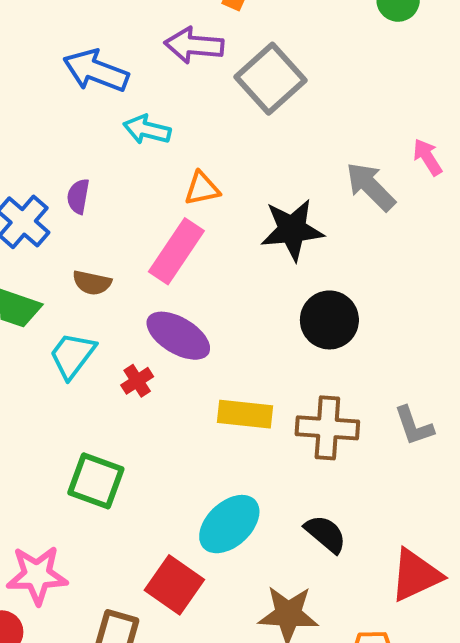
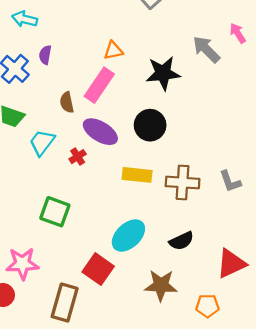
cyan arrow: (147, 130) -> (25, 19), moved
brown semicircle: (92, 283) -> (67, 102), moved, turned 66
black circle: (329, 320) -> (150, 125), moved
black semicircle: (325, 534) -> (181, 241), turned 115

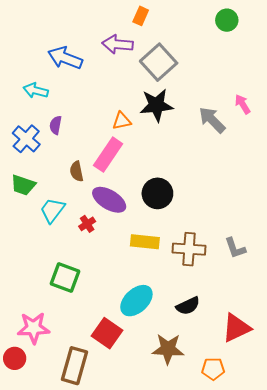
black star: (163, 73) -> (156, 105), moved

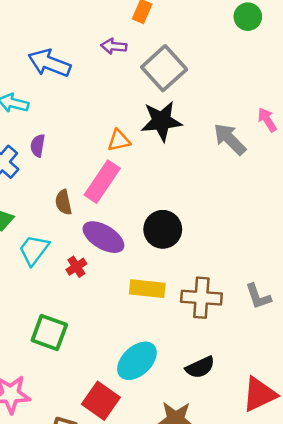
purple arrow: (118, 44) -> (114, 46), size x0.7

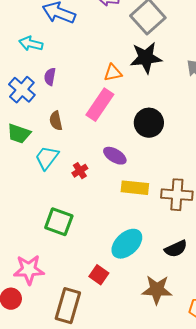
brown semicircle: (63, 202) -> (56, 121), moved
black circle: (163, 229) -> (149, 123), moved
purple ellipse: (103, 237) -> (115, 156), moved, size x0.7
red square: (101, 401) -> (99, 275), size x0.7

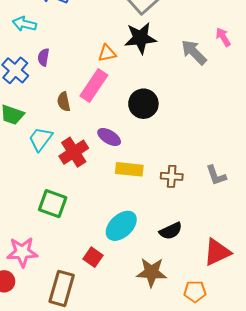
brown semicircle: (56, 121) -> (64, 102), moved
red cross: (80, 171) -> (74, 152), size x1.8
brown cross: (177, 195) -> (172, 176), size x0.7

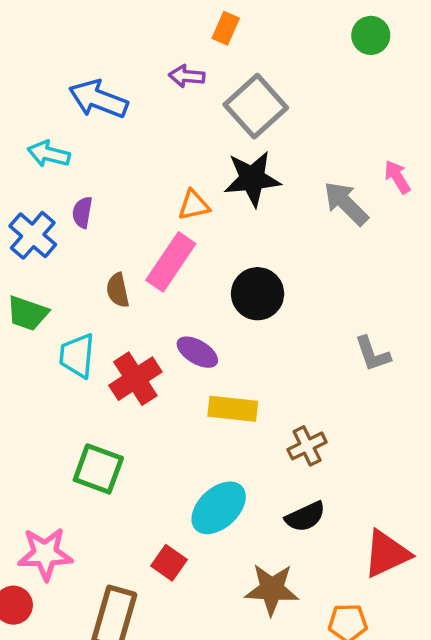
cyan trapezoid: (40, 139) -> (77, 356), turned -32
gray L-shape: (216, 175) -> (373, 354), moved
brown cross: (172, 176) -> (307, 446), moved, turned -30

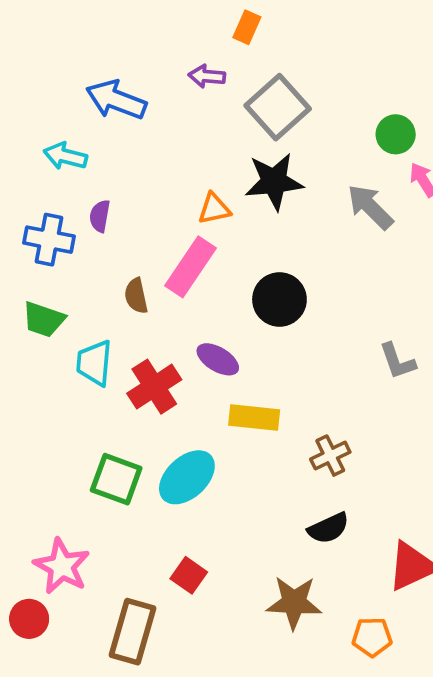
green circle: (371, 35) -> (396, 134), moved
blue cross: (33, 235) -> (49, 240), turned -30
cyan ellipse: (219, 508) -> (187, 477), moved
pink star: (45, 554) -> (62, 566), turned 30

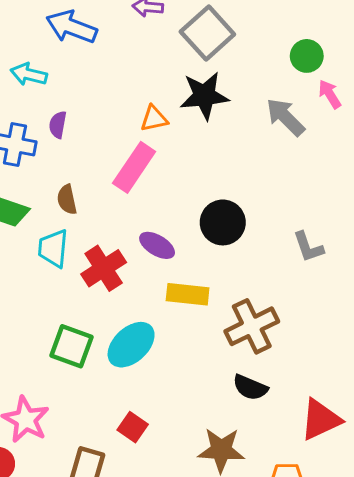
brown semicircle: (136, 296) -> (67, 200), moved
black circle: (279, 299) -> (223, 222), moved
brown cross: (330, 456) -> (252, 326), size x1.6
black semicircle: (328, 528) -> (250, 387), turned 48

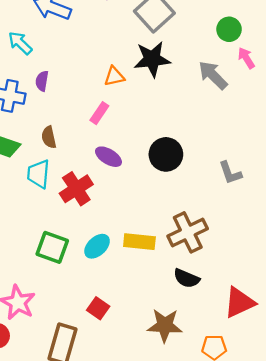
cyan arrow: (29, 74) -> (20, 43), turned 30
pink rectangle: (134, 167) -> (99, 113), size x0.6
purple ellipse: (157, 245) -> (108, 157), moved
yellow rectangle: (188, 294) -> (139, 242), moved
cyan ellipse: (131, 345) -> (97, 246), size x0.7

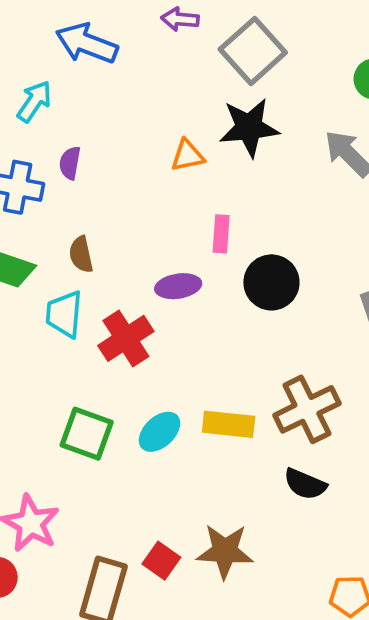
cyan arrow: (20, 43) -> (34, 101), turned 80
pink rectangle: (99, 113) -> (221, 234), moved, turned -30
purple ellipse: (108, 157) -> (178, 286), turned -40
red square: (98, 308) -> (161, 561), moved
brown star: (165, 325) -> (225, 551), moved

